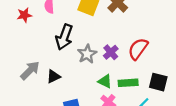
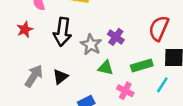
red star: (24, 15) -> (25, 29), moved
red semicircle: (138, 49) -> (159, 28), moved
green triangle: (105, 81) -> (106, 68), moved

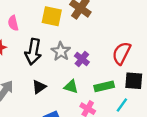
gray star: (91, 45) -> (61, 51), moved
black triangle: (60, 77) -> (39, 87), moved

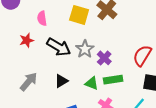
black arrow: (33, 52) -> (59, 47), turned -75
green rectangle: (104, 86) -> (113, 80), moved

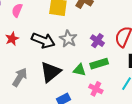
pink semicircle: (42, 18) -> (17, 10), moved, turned 40
purple cross: (104, 58) -> (97, 41), moved
black triangle: (61, 81) -> (51, 72), size x1.6

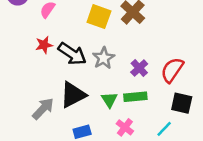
red star: (12, 39) -> (44, 45), moved
green triangle: (79, 70) -> (109, 100), turned 32
gray arrow: (20, 77) -> (43, 109), moved

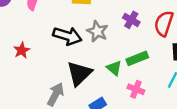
red star: (44, 45) -> (22, 50), moved
purple cross: (139, 68) -> (131, 20), moved

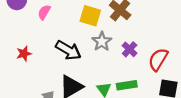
gray star: (97, 31) -> (102, 42), moved

